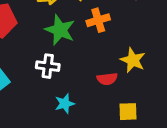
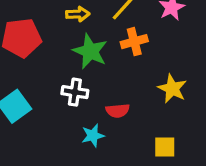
red semicircle: (107, 79) -> (118, 111), moved

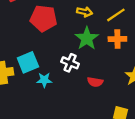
cyan star: (93, 136) -> (44, 80), moved

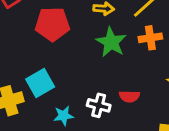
white cross: (70, 63) -> (99, 105), moved
cyan star: (44, 80) -> (64, 116), moved

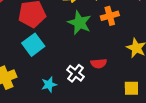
cyan square: (40, 83) -> (33, 45), moved
white cross: (99, 105) -> (76, 73), turned 30

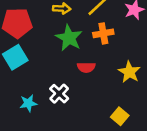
red semicircle: (99, 63) -> (86, 67), moved
yellow square: (131, 88) -> (120, 116), turned 35

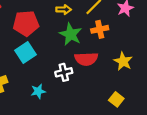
red semicircle: (86, 67) -> (86, 59), size x1.5
white cross: (59, 94) -> (64, 72), moved, turned 35

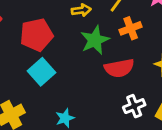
green star: (71, 34) -> (95, 40), turned 30
white cross: (64, 72) -> (134, 106), moved

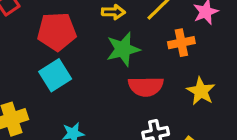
orange cross: (131, 28) -> (181, 43), moved

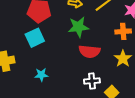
orange cross: (181, 43) -> (123, 31), moved

